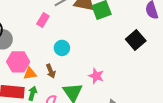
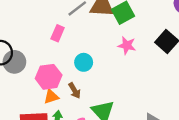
pink hexagon: (18, 62) -> (49, 77), moved
pink star: (96, 76) -> (127, 45), moved

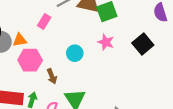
cyan circle: (84, 62) -> (75, 53), moved
orange triangle: (51, 97) -> (20, 40), moved

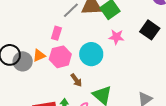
cyan circle: (75, 53) -> (91, 54), size x1.5
pink hexagon: (30, 60) -> (60, 57), moved

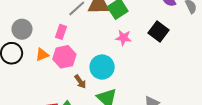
cyan circle: (91, 54) -> (102, 67), moved
gray circle: (23, 61) -> (22, 29), moved

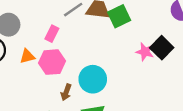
pink star: (124, 38) -> (145, 52), moved
brown arrow: (80, 82) -> (66, 92), turned 48

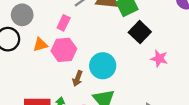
black square: (162, 48) -> (140, 32), moved
pink star: (145, 52) -> (159, 59), moved

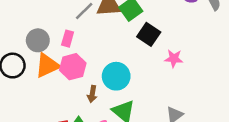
gray circle: (22, 15) -> (38, 40), moved
orange triangle: (40, 45) -> (47, 65), size x1.6

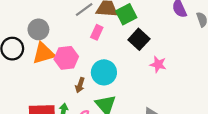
pink rectangle: (68, 39) -> (97, 32), moved

